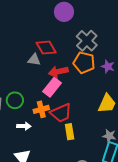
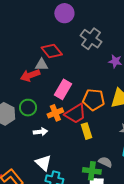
orange pentagon: (84, 63) -> (94, 100), moved
red arrow: (58, 72) -> (30, 75), moved

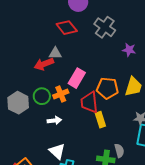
red diamond: (52, 51) -> (67, 28), moved
orange cross: (55, 113) -> (61, 94), moved
red trapezoid: (75, 114) -> (89, 102), turned 115
gray semicircle: (105, 162) -> (119, 151), turned 48

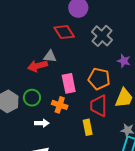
pink rectangle: (77, 78) -> (69, 83), turned -48
orange pentagon: (107, 88) -> (99, 79), moved
orange cross: (61, 94) -> (60, 105), moved, turned 35
red trapezoid: (89, 102) -> (99, 106), moved

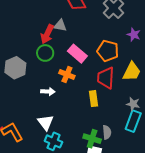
red arrow: (37, 66) -> (47, 34), turned -54
pink rectangle: (69, 83) -> (77, 54), turned -42
green circle: (32, 98) -> (45, 53), moved

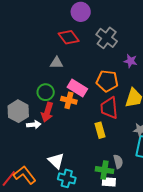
red arrow: (47, 34) -> (47, 112), moved
orange cross: (67, 75) -> (69, 100), moved
white arrow: (48, 92) -> (34, 125), moved

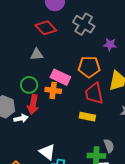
yellow rectangle: (100, 130) -> (87, 117), turned -56

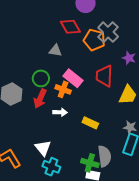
orange pentagon: (89, 67) -> (94, 40), moved
red trapezoid: (94, 93) -> (104, 76), moved
white arrow: (21, 118) -> (60, 112), moved
gray semicircle: (109, 146) -> (104, 156), size x1.5

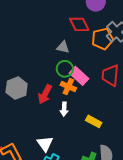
orange pentagon: (94, 40) -> (103, 39), turned -30
green circle: (41, 78) -> (65, 69), moved
white arrow: (60, 112) -> (64, 109), turned 88

